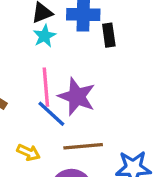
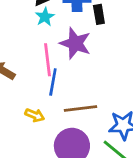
purple star: (77, 97) -> (75, 43), moved
blue line: (51, 114) -> (53, 82), turned 60

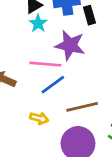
pink line: (47, 60) -> (45, 64), turned -72
blue line: (53, 82) -> (53, 85), turned 50

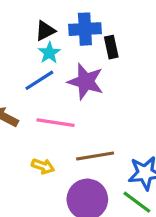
pink line: (45, 64) -> (55, 123), moved
blue line: (53, 85) -> (39, 80), moved

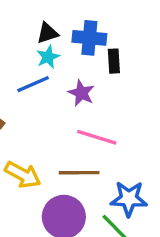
purple star: (86, 82) -> (81, 93), size x0.7
pink line: (55, 123) -> (97, 137), moved
yellow arrow: (43, 166) -> (23, 175), size x1.5

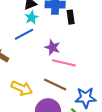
purple star: (81, 93) -> (52, 47), moved
brown line: (79, 173) -> (55, 84), turned 30

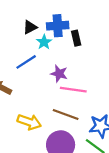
cyan star: (32, 18) -> (44, 42), moved

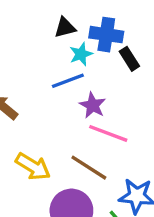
black rectangle: (76, 38) -> (129, 59), turned -32
blue line: (26, 62) -> (68, 81), moved

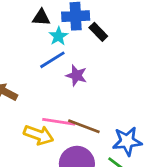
black triangle: (65, 28) -> (41, 17), turned 30
pink line: (108, 133) -> (59, 122), moved

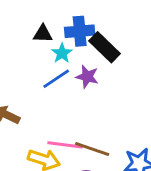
black rectangle: (98, 32) -> (104, 47), size x1.5
purple star: (76, 76) -> (87, 77), moved

